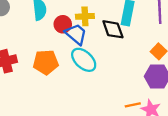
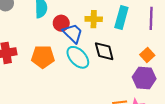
yellow cross: (85, 16) -> (94, 19), moved
black diamond: (113, 29) -> (104, 51), moved

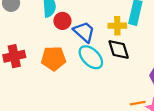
yellow cross: (94, 19) -> (117, 26), moved
red circle: (61, 23) -> (62, 21), moved

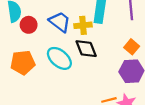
blue trapezoid: (84, 32) -> (60, 22), moved

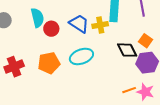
black diamond: (86, 49) -> (127, 50), moved
cyan ellipse: (59, 58) -> (81, 56), turned -55

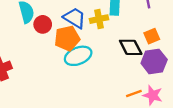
orange square: (145, 41) -> (152, 36), turned 32
orange pentagon: (49, 63) -> (67, 38), moved

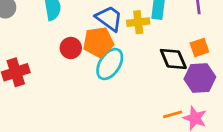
red circle: (43, 24) -> (71, 48), moved
cyan ellipse: (78, 56) -> (110, 64), turned -40

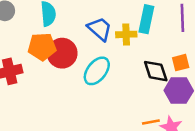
orange pentagon: (98, 42) -> (42, 47), moved
red circle: (71, 48) -> (62, 53), size x1.5

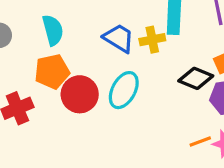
red circle: (62, 53) -> (80, 94), moved
black diamond: (156, 71) -> (196, 78), turned -40

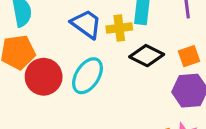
black diamond: (196, 78) -> (147, 56), moved

